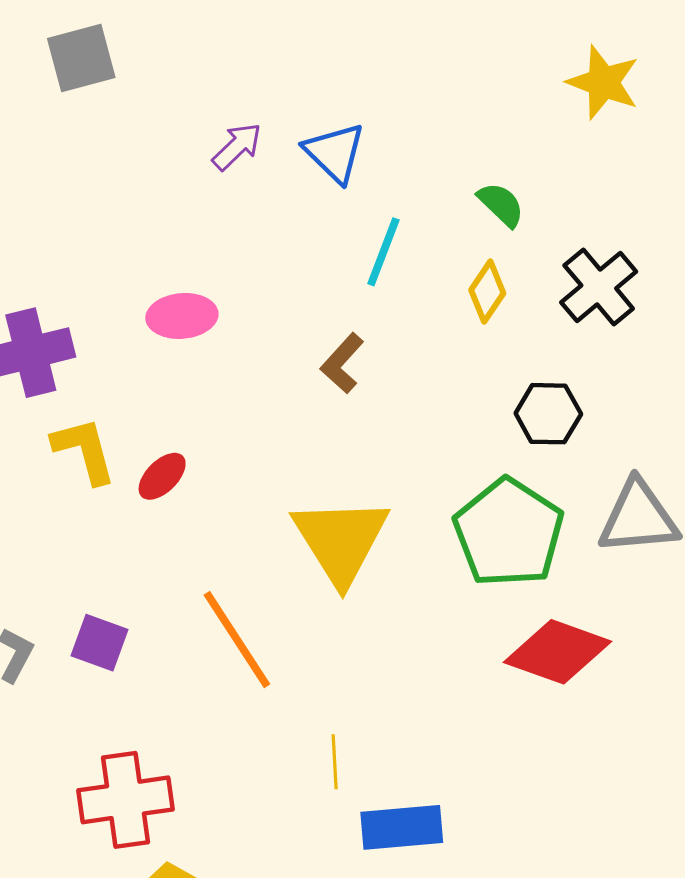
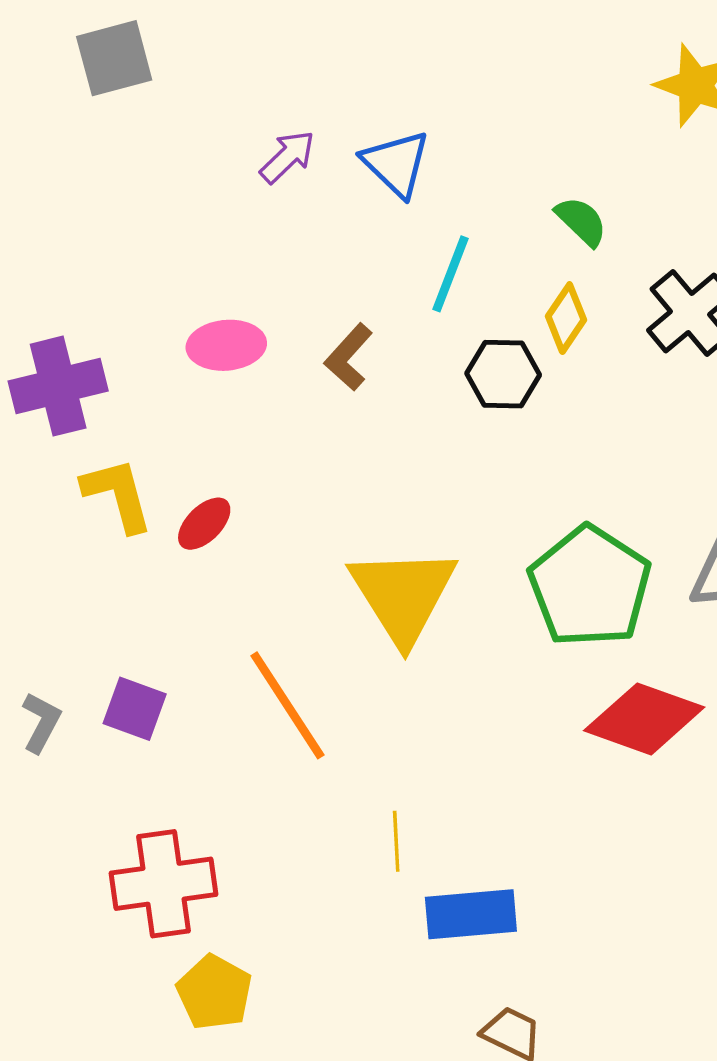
brown L-shape: (342, 363) -> (349, 357), moved
black hexagon: (548, 414) -> (503, 374), moved

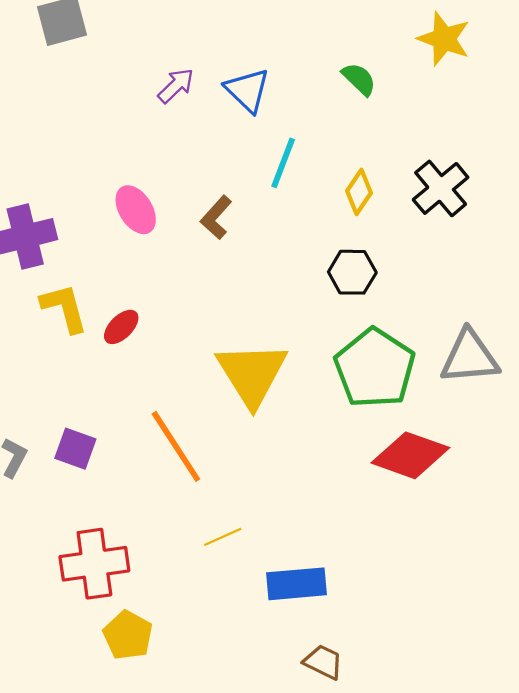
green semicircle: (581, 221) -> (359, 79), moved
pink ellipse: (226, 345) -> (136, 210), turned 63
black hexagon: (503, 374) -> (352, 272), moved
yellow line: (396, 841) -> (223, 537), moved, turned 69

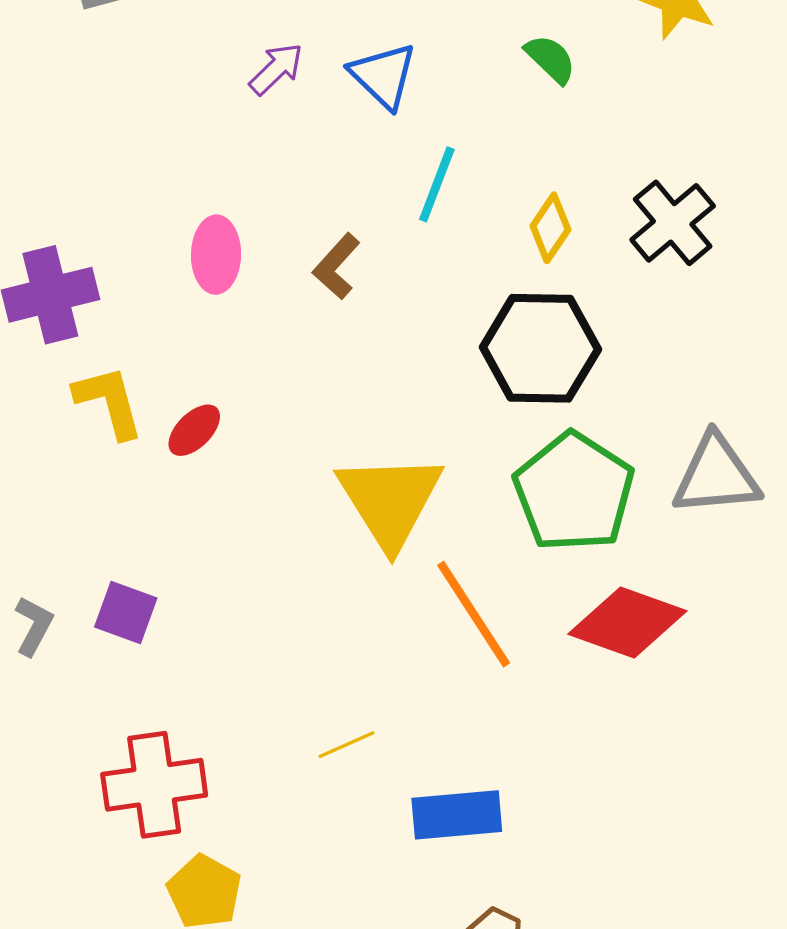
pink ellipse: (136, 210) -> (216, 255), turned 33
black hexagon: (352, 272) -> (540, 348), size x1.6
orange line: (176, 446) -> (474, 614), moved

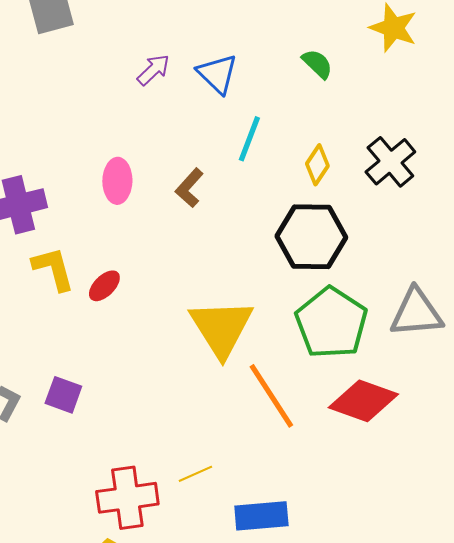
red cross: (154, 785) -> (127, 498), moved

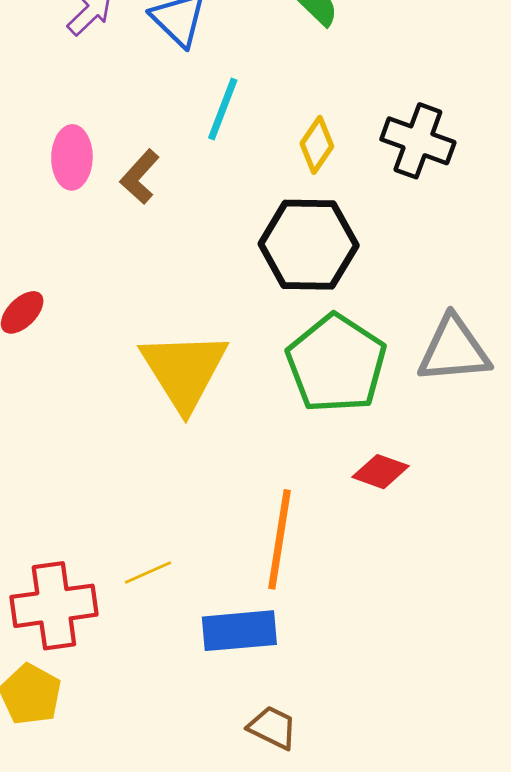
black cross: (390, 162) -> (418, 141), turned -30
pink ellipse: (117, 181) -> (72, 157), moved
orange line: (271, 396) -> (280, 539), moved, turned 42
red diamond: (363, 401) -> (381, 472), size x0.6

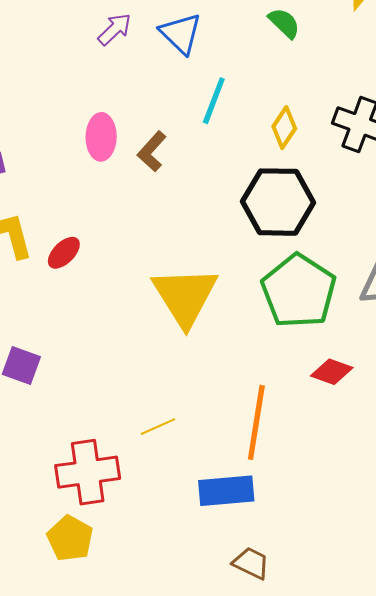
yellow line: (148, 573) -> (158, 427), moved

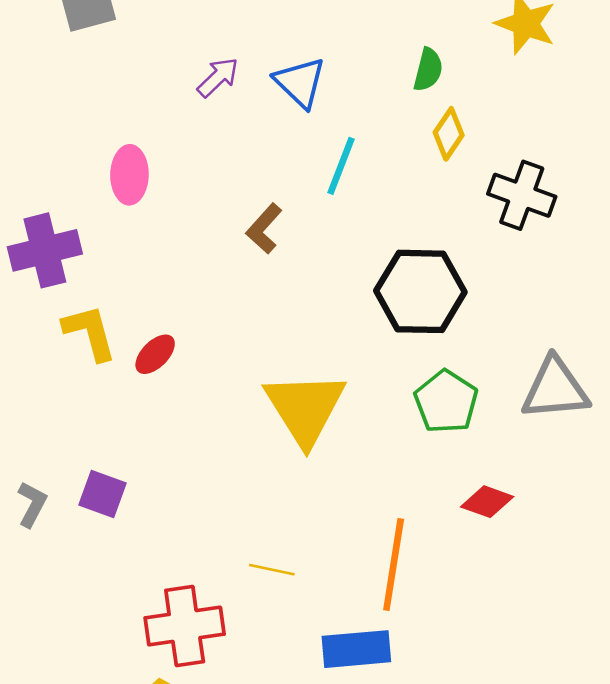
green semicircle: (284, 23) -> (428, 70), turned 60
yellow diamond: (284, 128) -> (449, 134), moved
pink ellipse: (101, 137) -> (129, 175), moved
green pentagon: (299, 291) -> (446, 402), size x0.7
yellow line: (158, 427) -> (272, 570), turned 36

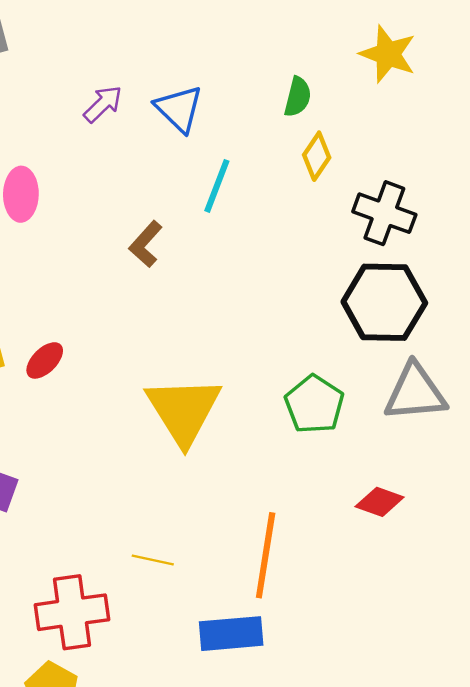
black hexagon: (420, 291) -> (384, 302), moved
red diamond: (487, 502) -> (380, 502), moved

